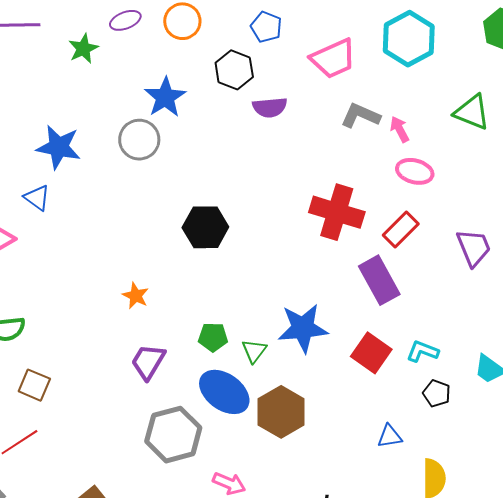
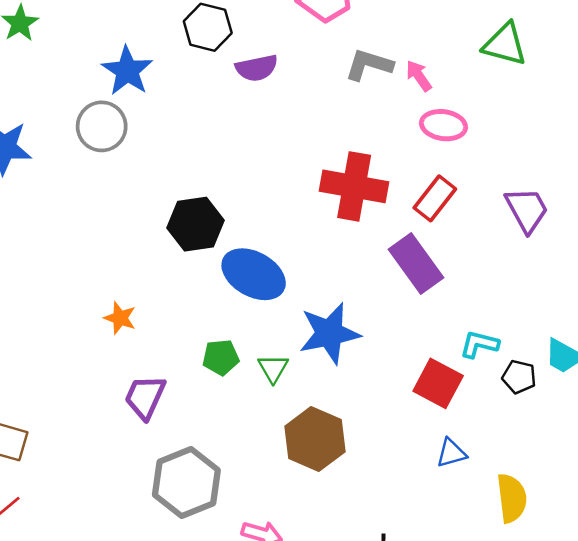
red square: (371, 353) -> (438, 383), moved
blue ellipse: (224, 392) -> (254, 274), moved
black pentagon: (437, 393) -> (519, 377), moved

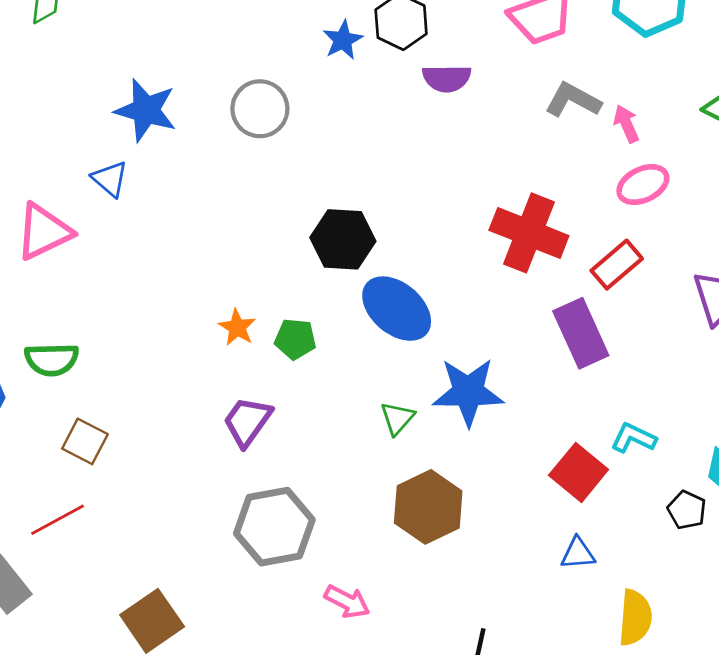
blue star: (127, 71) -> (343, 40), moved, size x0.7
pink ellipse: (443, 125) -> (643, 185), turned -45
green pentagon: (221, 357) -> (295, 339), moved
black pentagon: (519, 377) -> (687, 510), moved

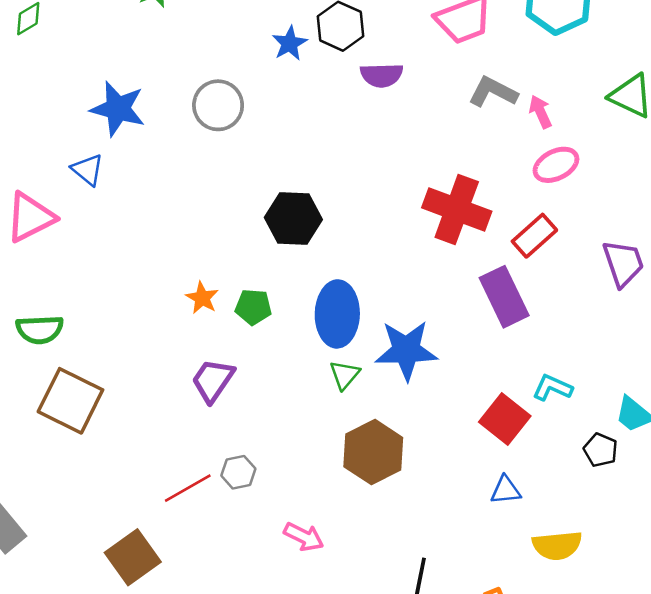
blue ellipse: (397, 309) -> (337, 314), moved, turned 52
brown square: (85, 441) -> (70, 401), size x1.6
red line: (58, 520) -> (188, 488), moved
gray hexagon: (274, 527) -> (238, 472), size x0.5
yellow semicircle: (635, 618) -> (557, 545), turned 81

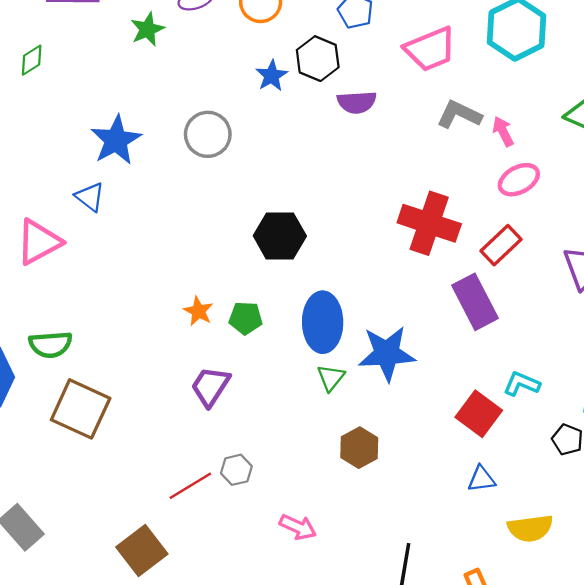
blue star: (118, 109) -> (116, 140), turned 30
brown hexagon: (373, 452) -> (359, 448), size x0.7

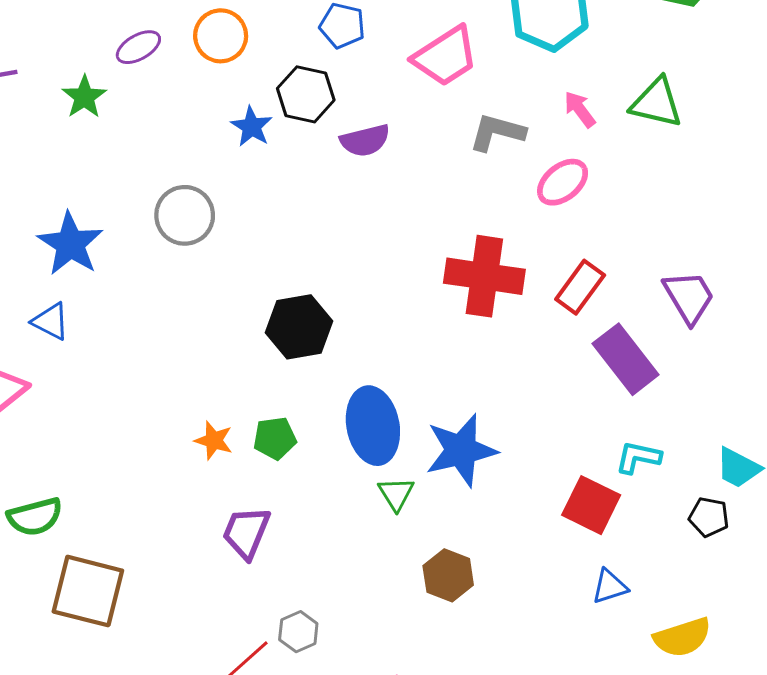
pink arrow: (503, 131) -> (580, 109), moved
pink ellipse: (519, 180) -> (563, 182), moved
purple rectangle: (475, 302) -> (626, 359), moved

